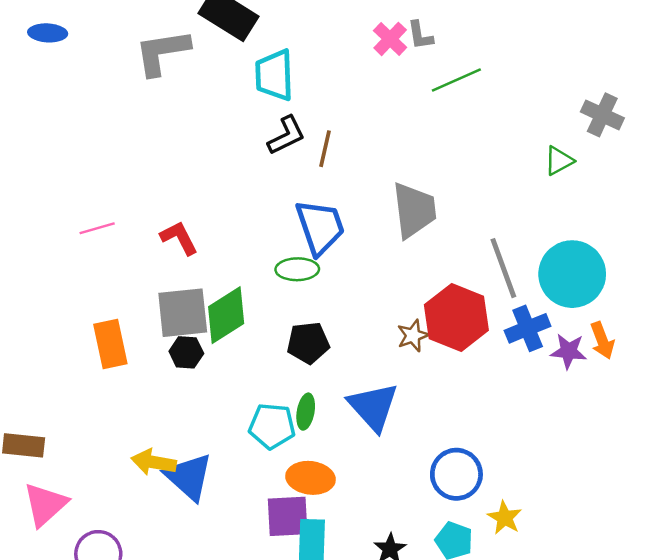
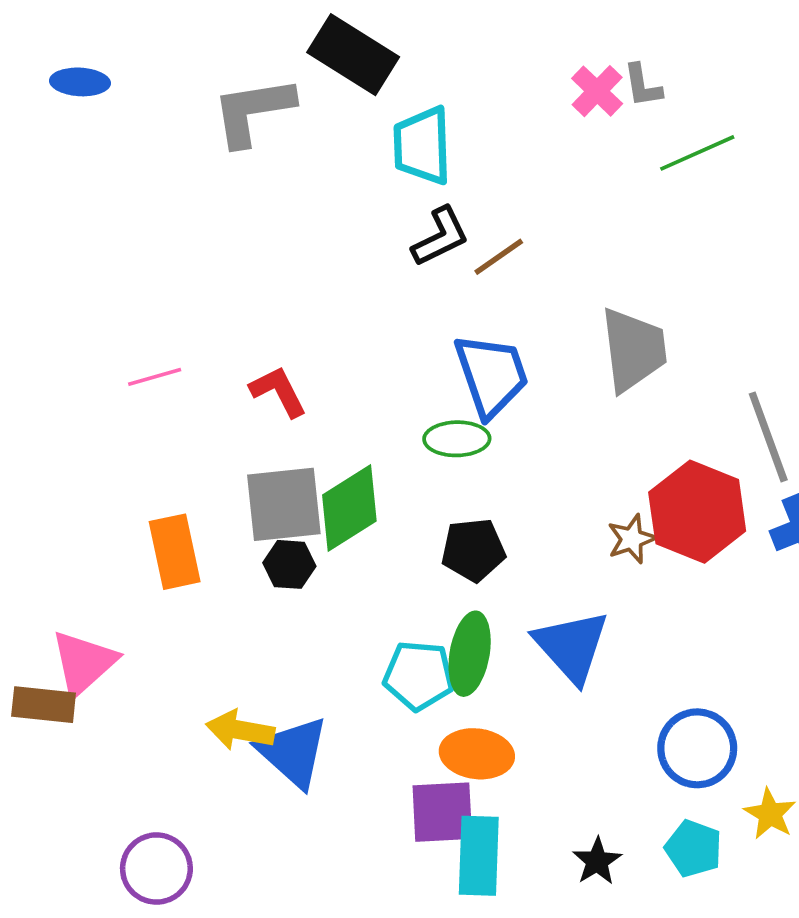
brown line: (325, 149) -> (499, 257), turned 42
green ellipse: (306, 412) -> (470, 654), size x1.5
pink triangle: (45, 504) -> (84, 663), moved

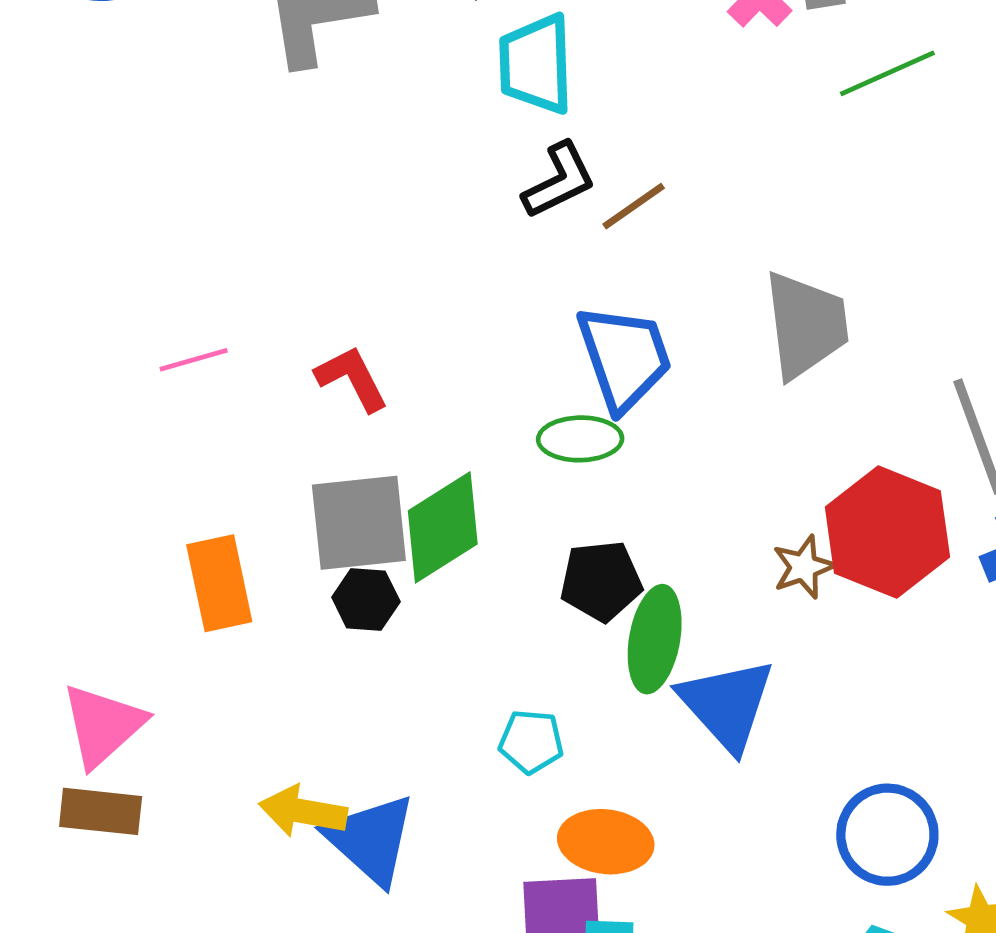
green ellipse: (470, 654) -> (655, 639), moved
cyan pentagon: (419, 676) -> (531, 742), size x0.7
brown rectangle: (44, 705) -> (101, 811), moved

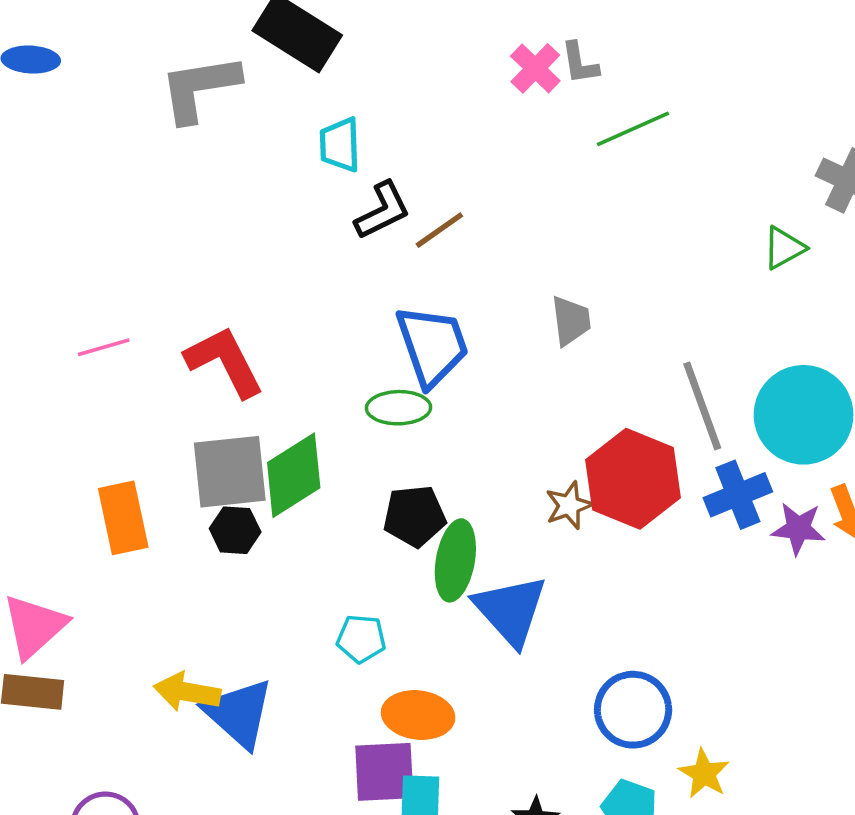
cyan trapezoid: (536, 64) -> (340, 145), moved, size x0.7
gray trapezoid: (806, 325) -> (571, 321), size x0.6
red L-shape: (352, 378) -> (224, 362), size x1.4

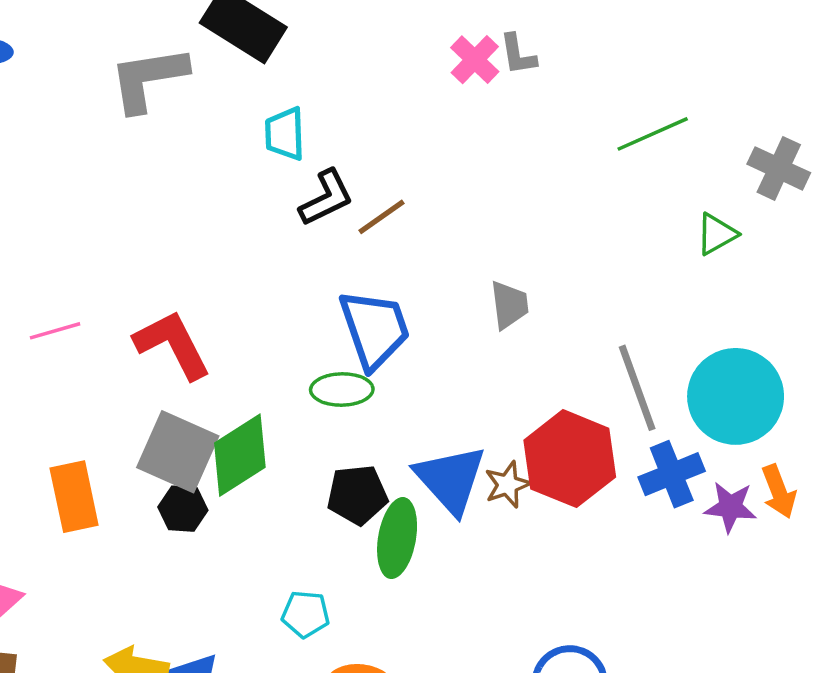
green line: (633, 129) -> (653, 134), moved
gray square: (230, 472) -> (178, 452), turned 30
blue triangle: (510, 610) -> (451, 479), moved

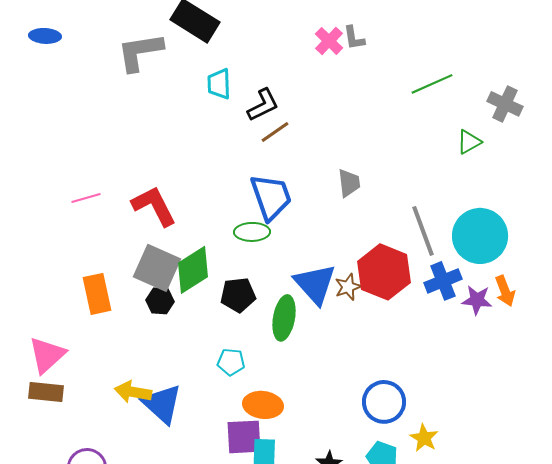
black L-shape: (326, 198) -> (263, 105), moved
black pentagon: (357, 495) -> (238, 295), moved

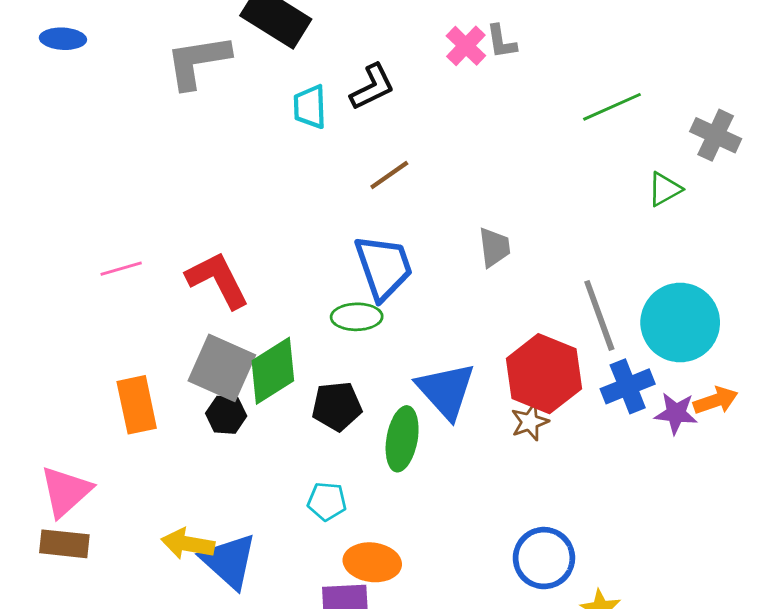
black L-shape: (263, 105) -> (372, 87), moved
brown star: (348, 287) -> (530, 422), moved
orange arrow: (505, 291) -> (716, 401), turned -88

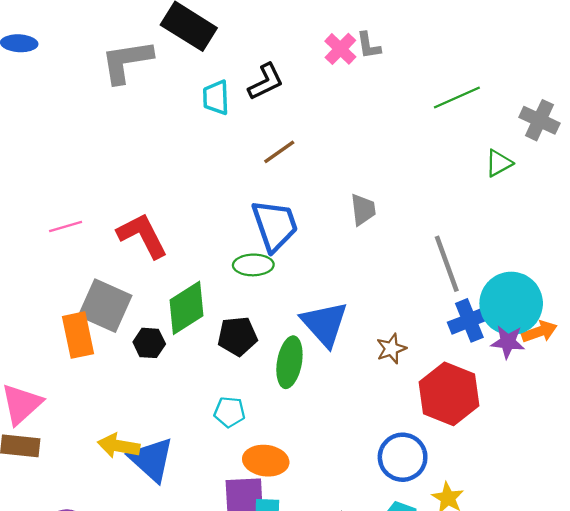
cyan circle: (680, 323) -> (511, 303), moved
gray square: (222, 368) -> (105, 306), moved
red hexagon: (544, 374) -> (449, 394), moved

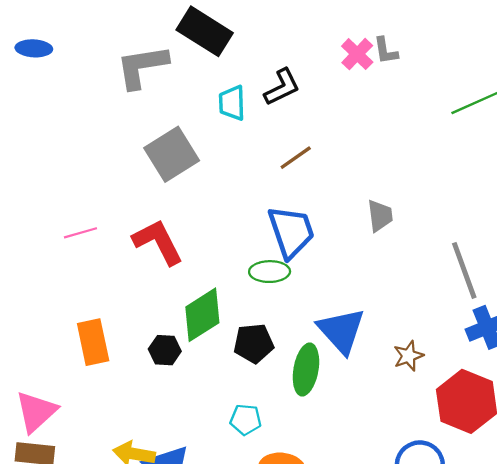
gray square: (105, 306) -> (172, 154), moved, turned 34

